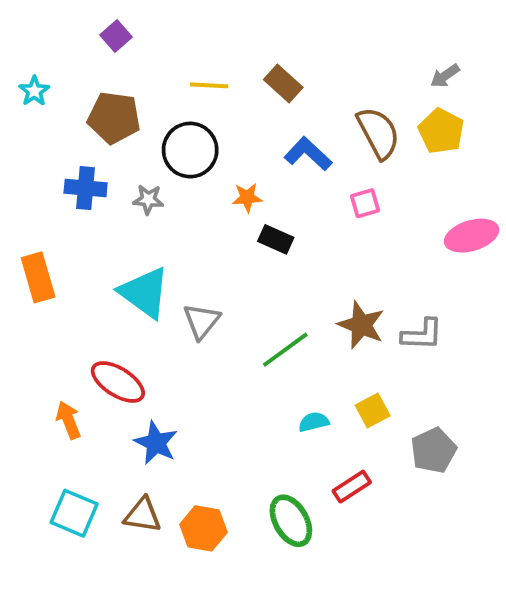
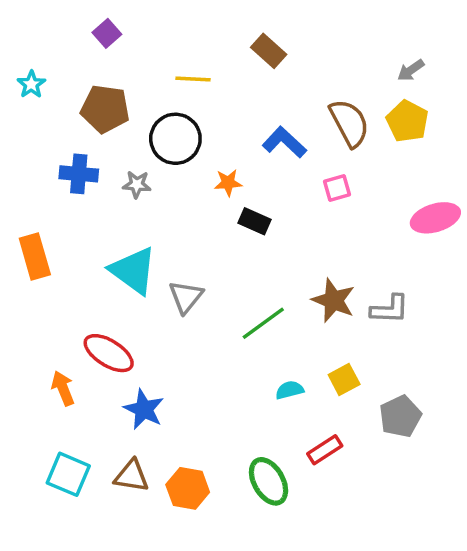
brown rectangle: (283, 83) -> (269, 51), moved

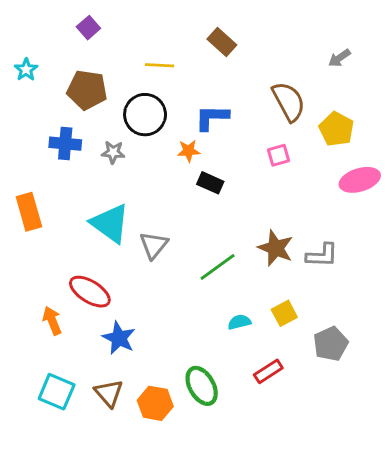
yellow pentagon: (407, 121) -> (337, 129), moved
blue L-shape: (284, 142) -> (212, 117), moved, turned -42
brown triangle: (131, 476) -> (109, 393), turned 40
green ellipse: (269, 481) -> (202, 386), moved

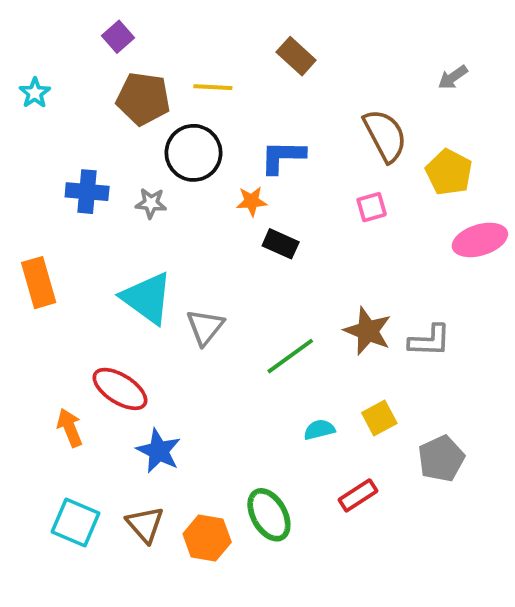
brown pentagon: (87, 90) -> (143, 99), moved

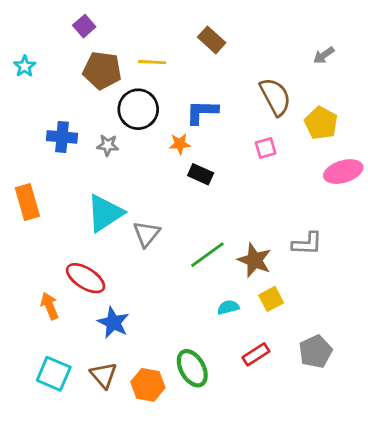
cyan triangle: (147, 298) -> (105, 213), turned 51
brown star: (368, 331) -> (255, 260), moved
gray pentagon: (441, 459) -> (315, 352), moved

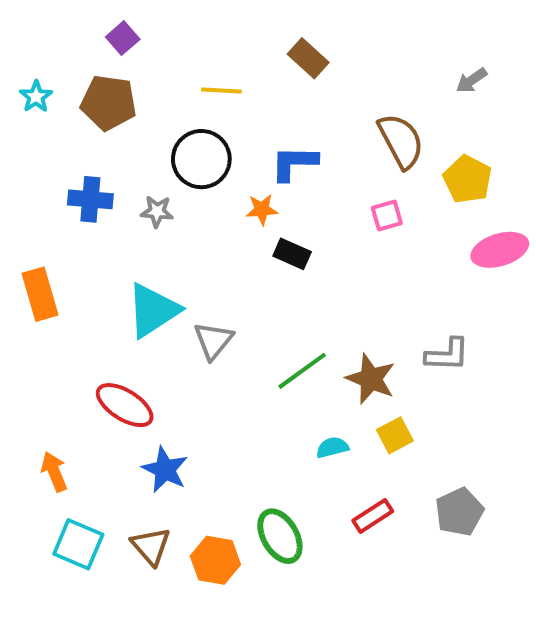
brown pentagon: (102, 70) -> (109, 103), moved
orange arrow: (50, 306) -> (54, 472), moved

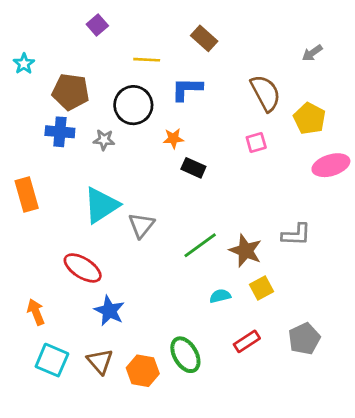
purple square: (123, 38) -> (97, 25), moved
brown pentagon: (109, 103) -> (71, 92), moved
blue L-shape: (294, 163) -> (187, 89), moved

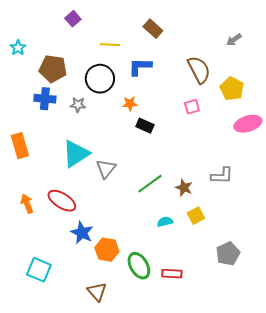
brown star: (245, 251) -> (184, 188), size x0.7
orange arrow: (36, 312) -> (27, 204), moved
red rectangle: (247, 341) -> (172, 274), moved, turned 36
brown triangle: (100, 361) -> (97, 292), moved
orange hexagon: (143, 371) -> (107, 250), moved

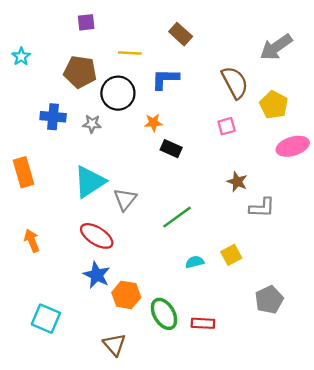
purple square: (73, 19) -> (86, 22), turned 35
gray arrow: (234, 40) -> (276, 47), size x1.8
brown pentagon: (53, 69) -> (80, 72), moved
brown star: (184, 188) -> (237, 182), moved
red ellipse: (62, 201) -> (97, 236), moved

